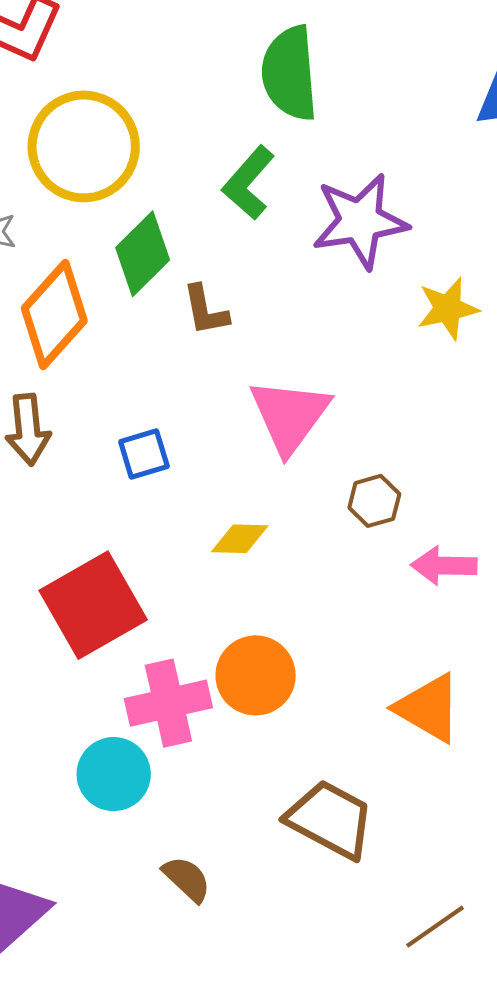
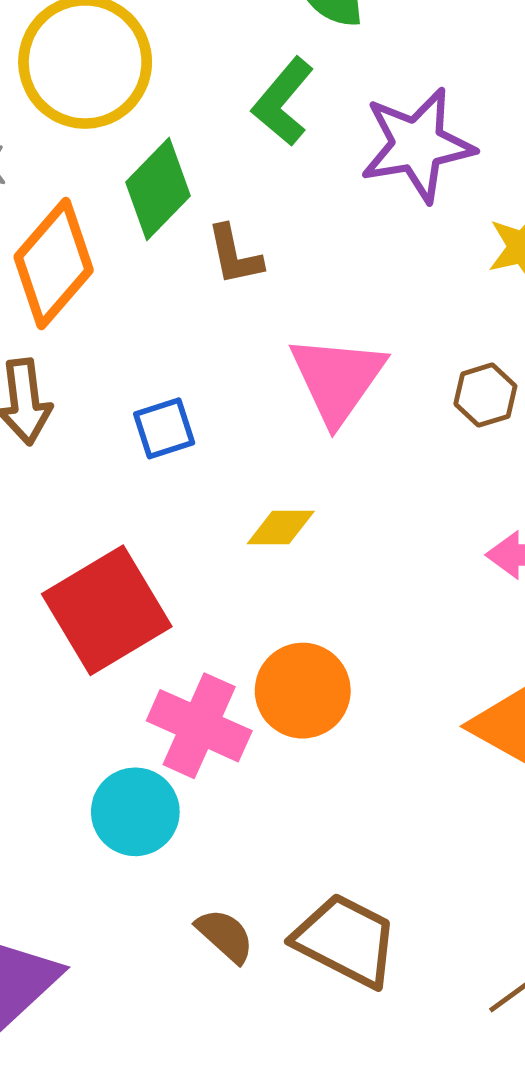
brown hexagon: (374, 501) -> (485, 395), moved
pink cross: (168, 703) -> (199, 726), turned 38
brown trapezoid: (330, 819) -> (346, 940), moved

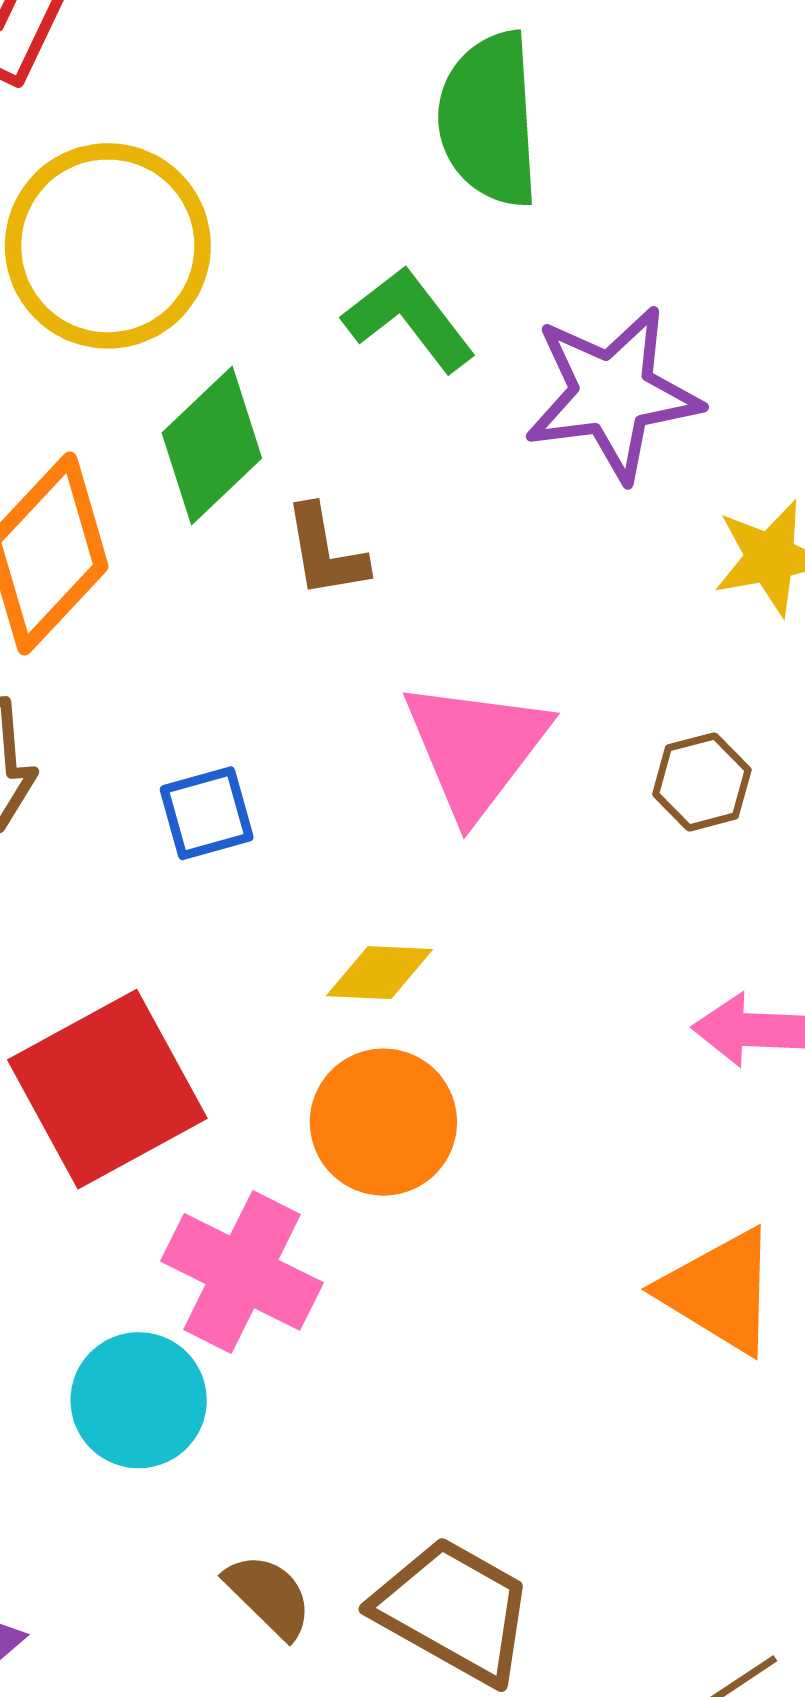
green L-shape: (283, 102) -> (409, 319), turned 100
orange circle: (303, 691) -> (383, 1122), moved

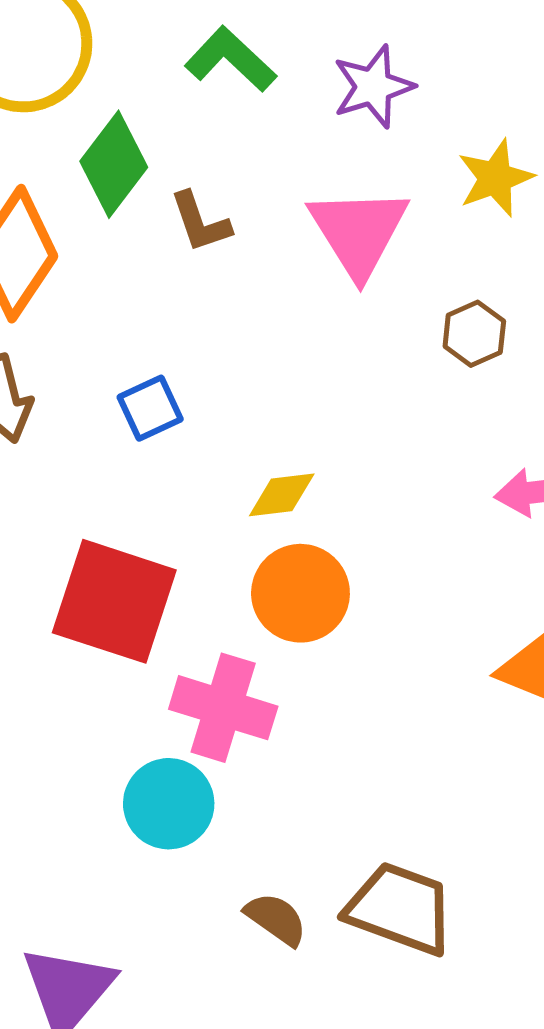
purple star: (613, 394) -> (373, 87), size x0.7
pink triangle: (476, 748) -> (358, 232), moved
red square: (107, 1089) -> (114, 601), turned -34

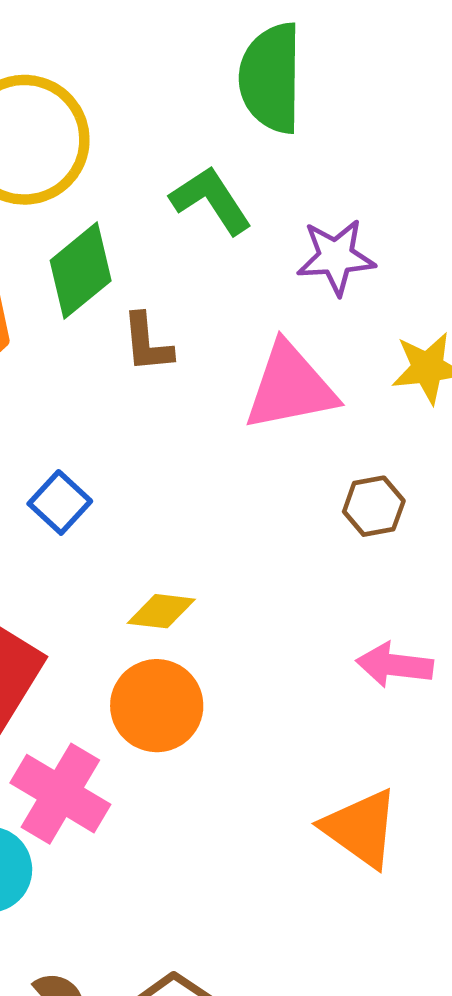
pink triangle: (358, 232) -> (290, 387), turned 37
blue square: (150, 408) -> (60, 502), turned -36

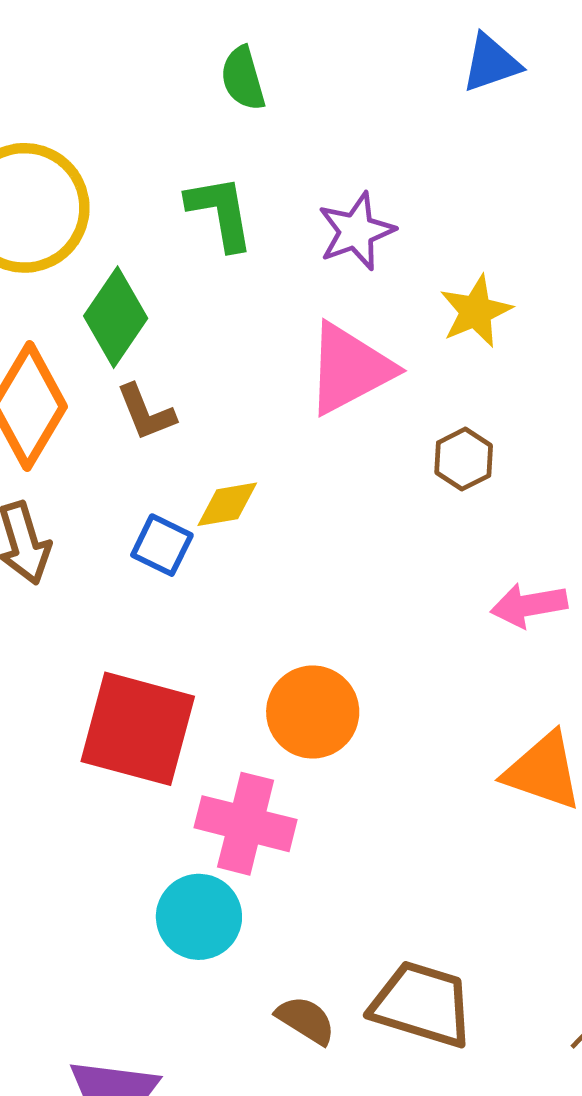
green semicircle: (271, 78) -> (243, 78), size x0.6
green L-shape: (211, 200) -> (220, 212), turned 40
brown L-shape: (147, 343) -> (146, 412), moved
yellow diamond: (161, 611) -> (227, 504), moved

